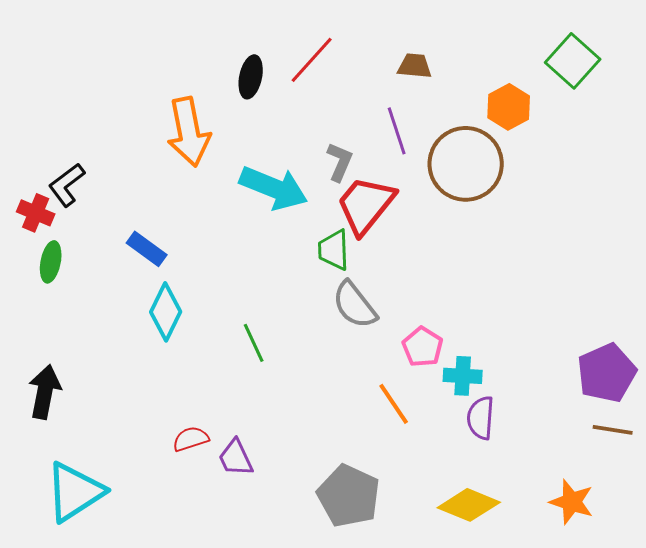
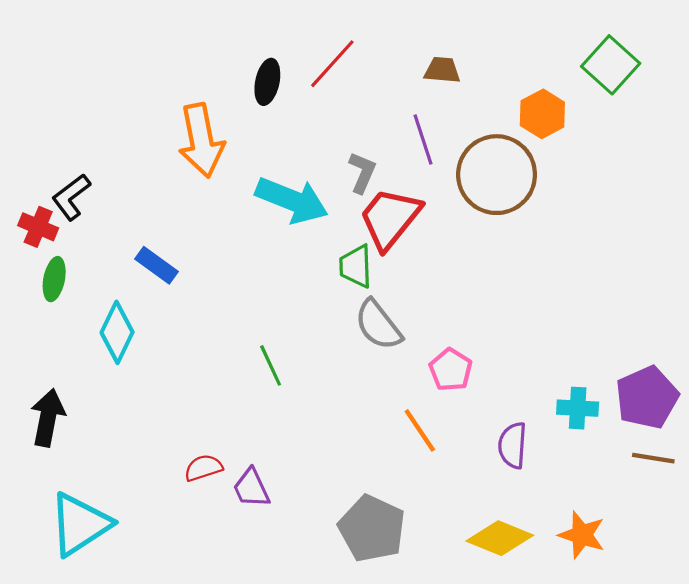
cyan diamond: (166, 312) -> (117, 332), moved
cyan cross: (463, 376) -> (578, 408), moved
orange star: (572, 502) -> (582, 535), moved

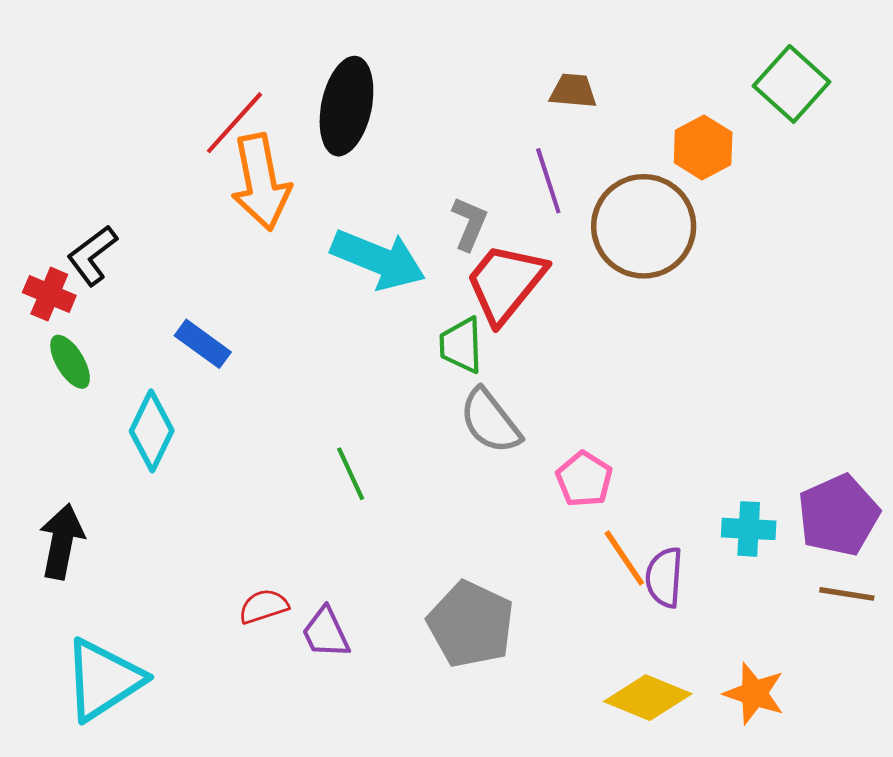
red line: (332, 64) -> (235, 123), moved
black ellipse: (267, 82) -> (346, 106), size x1.6
green ellipse: (54, 279) -> (70, 362), turned -42
orange line: (420, 430) -> (624, 558), moved
gray pentagon: (372, 529) -> (471, 624), moved

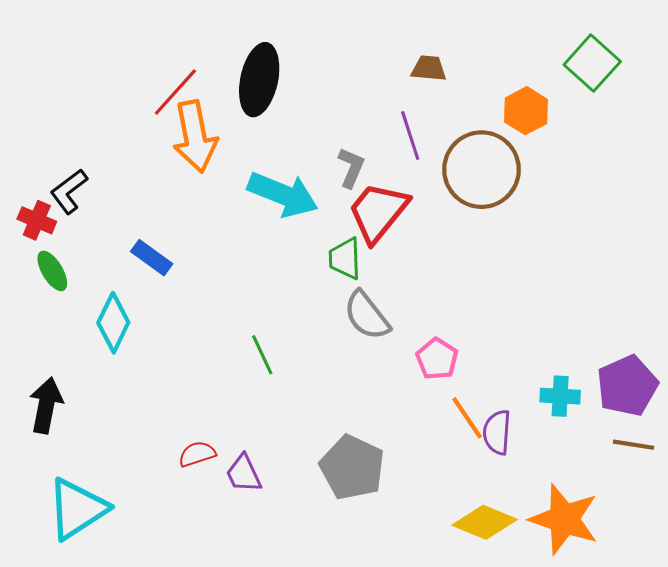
orange star: (754, 693) -> (564, 519), size x1.5

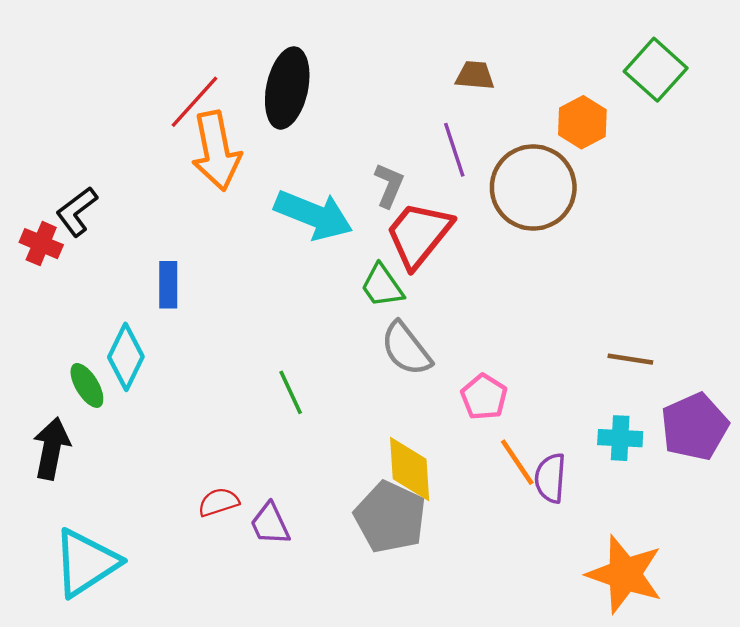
blue rectangle: (152, 258) -> (168, 285), turned 54
green trapezoid: (345, 259) -> (382, 286), turned -33
green ellipse: (52, 271) -> (87, 385), moved
brown line: (634, 445) -> (630, 359), moved
yellow diamond: (485, 522) -> (410, 469), moved, turned 64

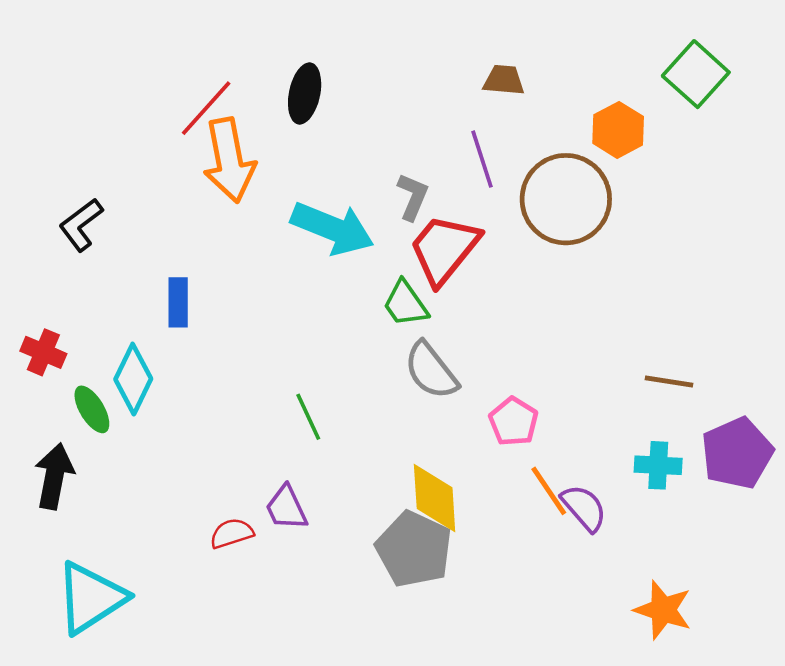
black ellipse: (287, 88) -> (305, 93), size x0.7
red cross: (41, 244) -> (43, 352), moved
purple semicircle: (550, 478) -> (584, 508), turned 135
purple trapezoid: (270, 524) -> (286, 508), moved
orange star: (625, 574) -> (663, 610), size x0.7

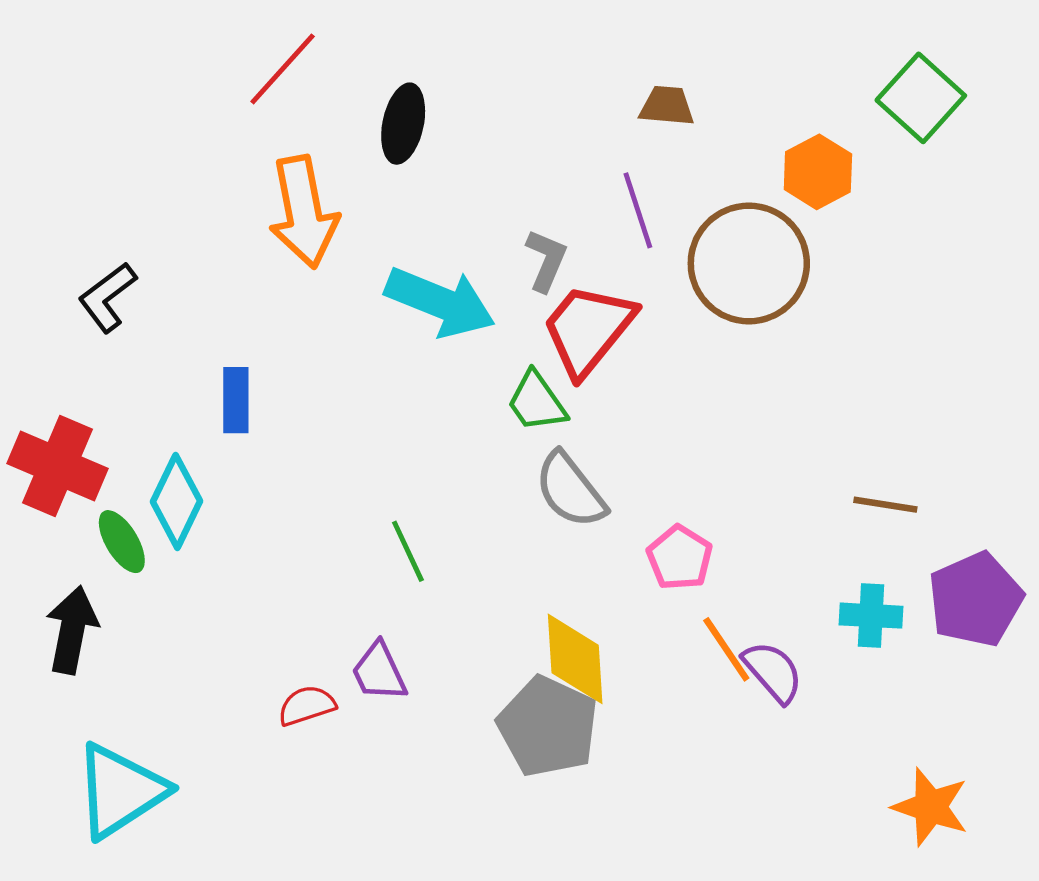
red line: (206, 108) -> (283, 69), moved
red cross: (43, 352) -> (57, 466), size x1.6
orange star: (663, 610) -> (930, 807), moved

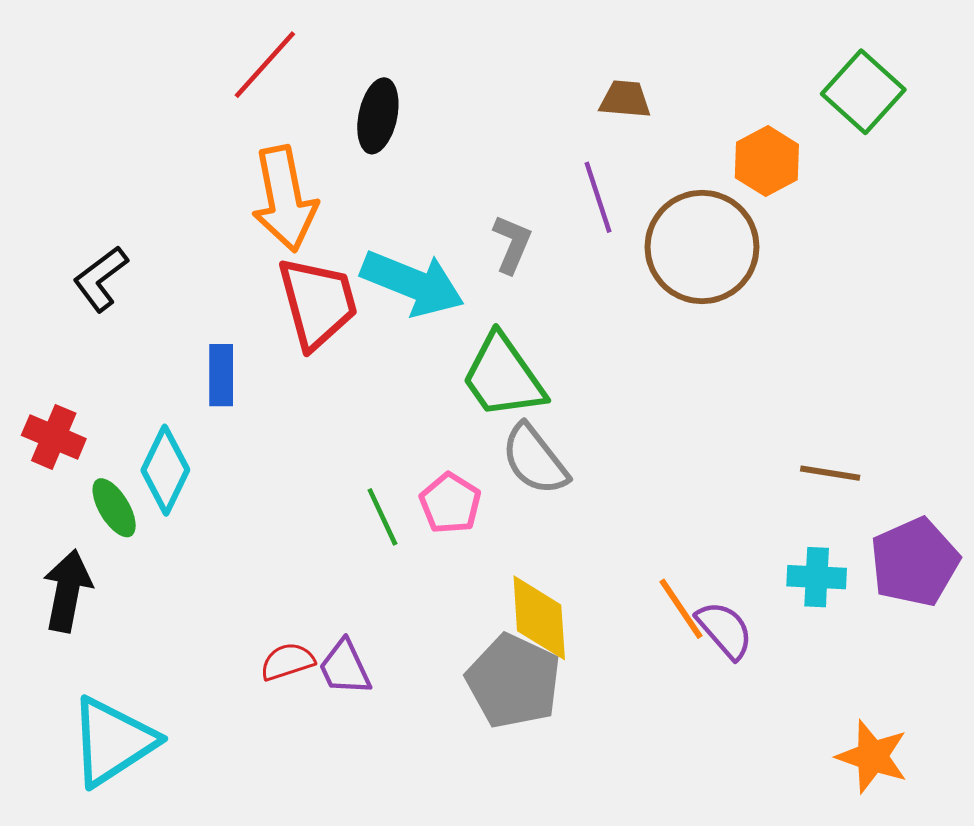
red trapezoid: (588, 329) -> (318, 303), moved, turned 126
green trapezoid: (537, 402) -> (503, 377), size x1.5
red cross: (57, 466) -> (54, 437), size x0.7
pink pentagon: (680, 558) -> (450, 503), moved
purple trapezoid: (379, 672) -> (345, 668), moved

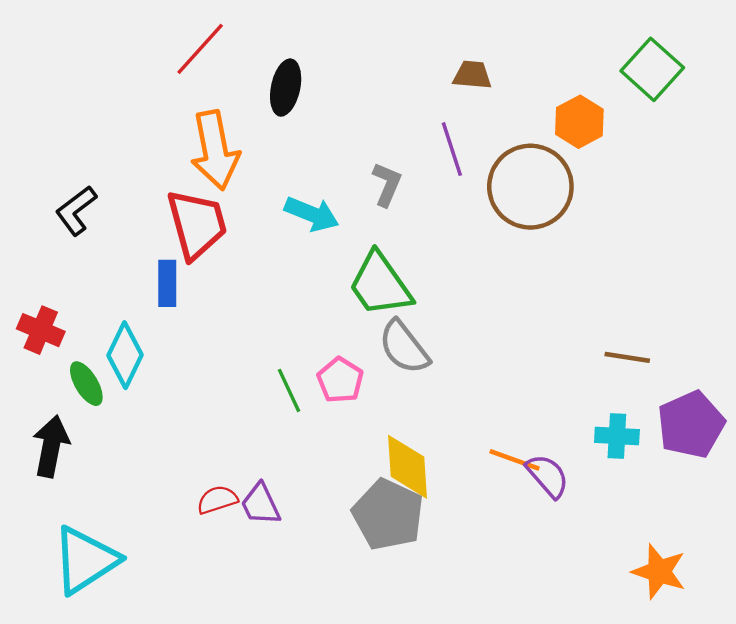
cyan arrow: (413, 283) -> (312, 214), size x0.7
red trapezoid: (318, 303) -> (197, 224), moved
orange line: (681, 609) -> (514, 460), turned -36

